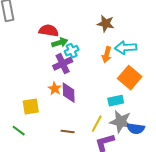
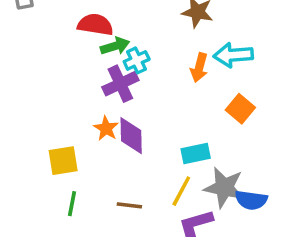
orange square: (130, 78) -> (240, 109), size x0.7
cyan rectangle: (116, 101) -> (196, 154), moved
green line: (19, 131) -> (72, 204), moved, turned 64

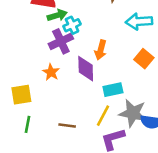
orange arrow: (199, 68) -> (101, 50), moved
purple diamond: (131, 136) -> (86, 69), moved

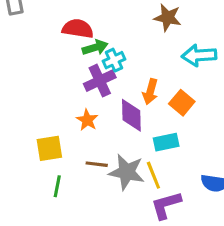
orange square: (144, 59) -> (182, 103), moved
gray star: (133, 113) -> (127, 172), moved
yellow line: (103, 116) -> (153, 175), turned -50
brown line: (67, 126) -> (97, 164), moved

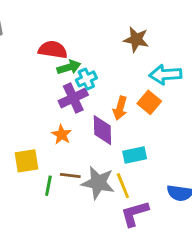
orange square: (182, 103) -> (149, 102), moved
green line: (57, 186) -> (48, 186), moved

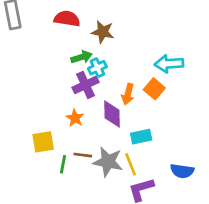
brown star: (136, 39) -> (103, 32), moved
red semicircle: (53, 50) -> (67, 19), moved

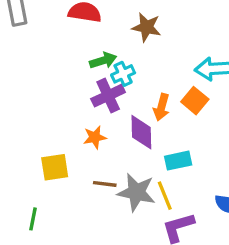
brown star: (103, 32) -> (146, 27), moved
orange star: (75, 118) -> (95, 137), turned 30
green line: (63, 164) -> (33, 219), moved

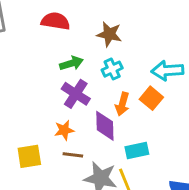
cyan cross: (123, 74) -> (112, 69), moved
purple cross: (108, 96) -> (76, 94), turned -32
brown line: (105, 184) -> (73, 155), moved

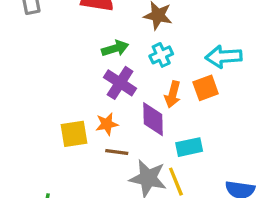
orange square: (151, 98) -> (206, 88), turned 30
yellow square: (29, 156) -> (74, 134), moved

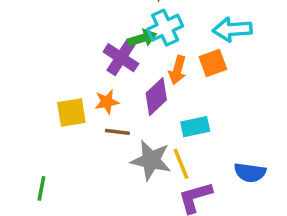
green arrow: (115, 48) -> (142, 38), moved
cyan cross: (161, 55) -> (165, 28), size x1.4
purple diamond: (153, 119) -> (156, 97), turned 48

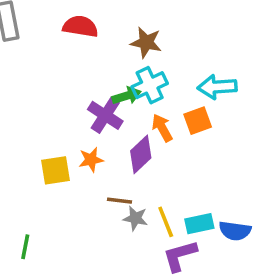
orange arrow: (177, 70) -> (162, 128), turned 136
cyan rectangle: (195, 127) -> (199, 224), moved
brown line: (117, 132) -> (119, 201), moved
gray star: (151, 160) -> (135, 218), size x0.6

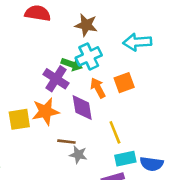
cyan arrow: (217, 87) -> (137, 42), moved
green arrow: (127, 96) -> (72, 64), turned 36
purple diamond: (141, 154) -> (82, 108), turned -56
orange star: (91, 160) -> (46, 111), size x1.5
yellow line: (166, 222) -> (115, 132), moved

